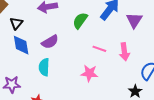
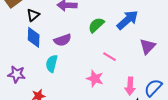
purple triangle: (134, 20) -> (148, 46), moved
pink arrow: (124, 52) -> (130, 86), moved

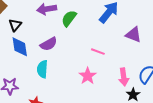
green semicircle: (96, 25) -> (69, 18), moved
purple triangle: (148, 46) -> (133, 35), turned -42
pink star: (95, 79) -> (88, 76), turned 30

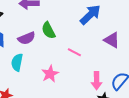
green semicircle: (69, 18) -> (48, 30), moved, turned -72
pink star: (88, 76) -> (50, 74), moved

